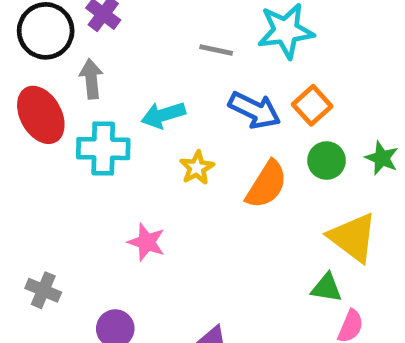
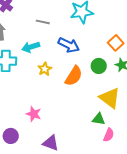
gray line: (216, 50) -> (43, 22), moved
orange square: (312, 105) -> (116, 43), moved
pink star: (146, 242) -> (34, 114), moved

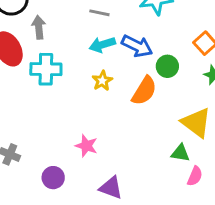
cyan arrow: (31, 47) -> (102, 45), moved
green circle: (99, 66) -> (167, 66), moved

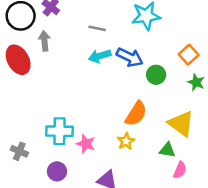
cyan cross: (46, 69) -> (59, 131), moved
yellow star: (102, 81) -> (126, 141), moved
orange semicircle: (144, 91) -> (136, 114), moved

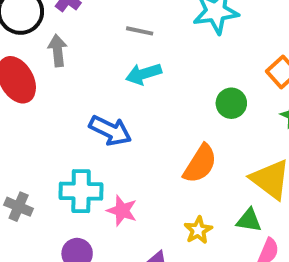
blue arrow: (130, 57) -> (110, 131), moved
yellow star: (126, 141) -> (198, 230), moved
gray cross: (19, 151) -> (19, 207), moved

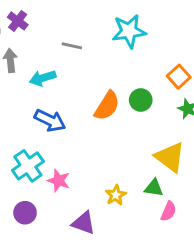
cyan arrow: (143, 74) -> (43, 78), moved
orange semicircle: (200, 164) -> (107, 106), moved
cyan cross: (81, 191) -> (28, 166), turned -36

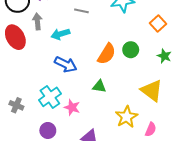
orange square: (179, 77) -> (158, 23), moved
green triangle: (154, 188) -> (99, 86), moved
yellow star: (116, 195) -> (127, 117), moved, size x1.5

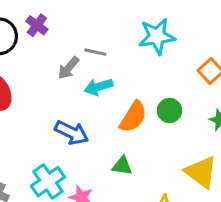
gray arrow: (37, 21) -> (68, 68), moved, turned -133
cyan arrow: (60, 34) -> (98, 87), moved

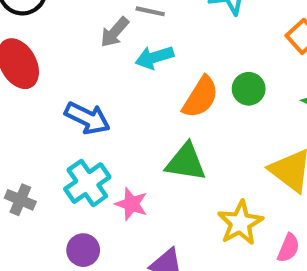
blue arrow: (72, 133) -> (87, 118), moved
green triangle: (122, 166) -> (186, 162), size x1.5

